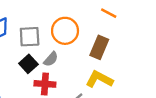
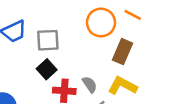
orange circle: (65, 31) -> (101, 23), moved
gray semicircle: (51, 59) -> (90, 84), moved, turned -77

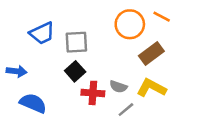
brown rectangle: (122, 52) -> (151, 54), turned 30
gray semicircle: (90, 84) -> (118, 87), turned 144

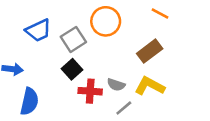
orange circle: (130, 24) -> (106, 21), moved
gray square: (76, 42) -> (73, 39), turned -30
blue semicircle: (33, 103) -> (29, 102), turned 80

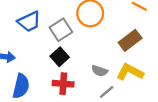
red cross: (90, 91) -> (63, 84), moved

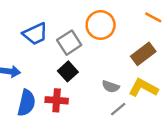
red cross: (63, 84) -> (57, 100), moved

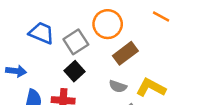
blue trapezoid: (35, 34) -> (42, 33), turned -132
brown rectangle: (143, 54) -> (125, 53), moved

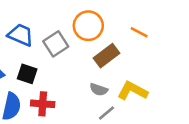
orange line: (161, 16) -> (139, 32), moved
black square: (75, 71) -> (27, 74), moved, turned -30

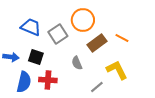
orange line: (139, 32) -> (122, 38), moved
gray semicircle: (99, 89) -> (77, 63), moved, turned 48
yellow L-shape: (133, 91) -> (117, 70), turned 35

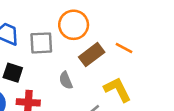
gray square: (58, 34) -> (41, 43), turned 30

